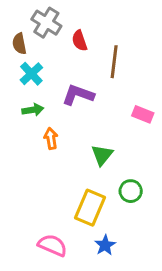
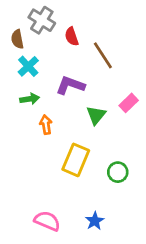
brown line: (114, 62) -> (103, 55), turned -40
pink rectangle: (143, 114) -> (129, 103), turned -66
green triangle: (102, 155) -> (96, 115), moved
yellow rectangle: (90, 208) -> (76, 160), moved

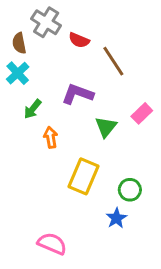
red semicircle: (72, 36) -> (79, 40), turned -48
cyan cross: (28, 66) -> (18, 73), moved
green arrow: (30, 99) -> (33, 109), turned 138
blue star: (95, 221) -> (116, 218), moved

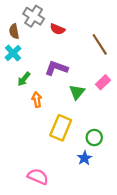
brown line: (113, 61) -> (100, 44), moved

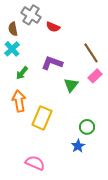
brown line: (100, 44) -> (91, 53), moved
orange arrow: (37, 100) -> (19, 101), moved, size x1.5
yellow rectangle: (61, 128) -> (42, 118), moved

